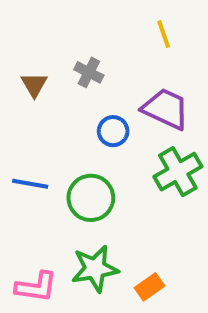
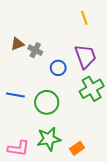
gray cross: (89, 72) -> (35, 50), moved
brown triangle: (34, 85) -> (17, 44), turned 40
purple trapezoid: (166, 109) -> (85, 56), turned 45

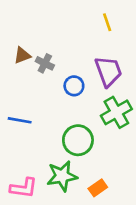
green circle: (47, 102) -> (78, 140), moved

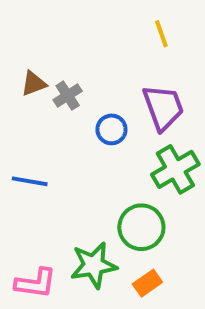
gray cross: (45, 63) -> (68, 96), turned 30
green circle: (78, 140) -> (141, 227), moved

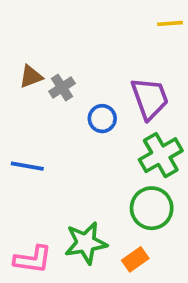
yellow line: (161, 34) -> (170, 23), moved, turned -75
green circle: (141, 227) -> (152, 208), moved

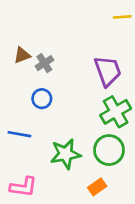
blue circle: (102, 119) -> (42, 99), moved
blue line: (27, 166) -> (19, 134), moved
green star: (86, 243) -> (66, 154), moved

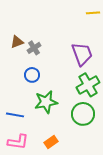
blue line: (19, 134) -> (15, 115), moved
green star: (66, 154) -> (46, 102), moved
orange rectangle: (97, 187) -> (51, 142), moved

